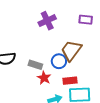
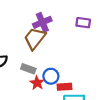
brown trapezoid: (71, 50) -> (35, 38), moved
blue circle: (59, 61) -> (51, 76), moved

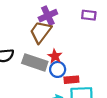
gray rectangle: (28, 69) -> (35, 62), size x1.6
red star: (37, 83) -> (55, 56), moved

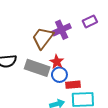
purple rectangle: (89, 15) -> (90, 21), turned -32
purple cross: (48, 16) -> (62, 30), moved

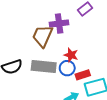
purple cross: (62, 30) -> (59, 24), turned 30
red star: (57, 62) -> (71, 55), moved

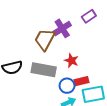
purple cross: (59, 24) -> (62, 28), turned -30
blue circle: (67, 68) -> (67, 86), moved

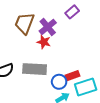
brown trapezoid: (45, 39) -> (25, 23), moved
red star: (71, 61) -> (44, 42), moved

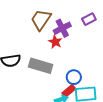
red rectangle: (73, 76) -> (69, 91), moved, turned -32
blue circle: (59, 82) -> (74, 77), moved

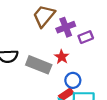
purple rectangle: (89, 19) -> (86, 37), moved
red star: (55, 42) -> (62, 57), moved

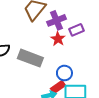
red star: (62, 57) -> (58, 39), moved

